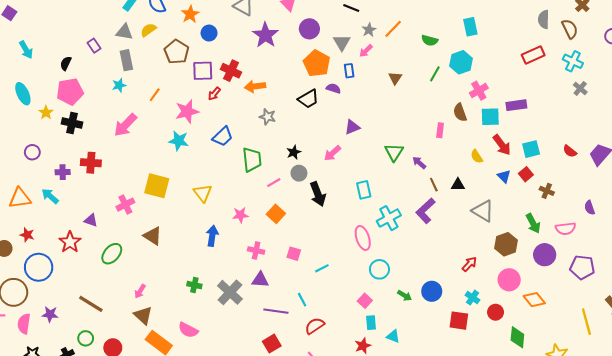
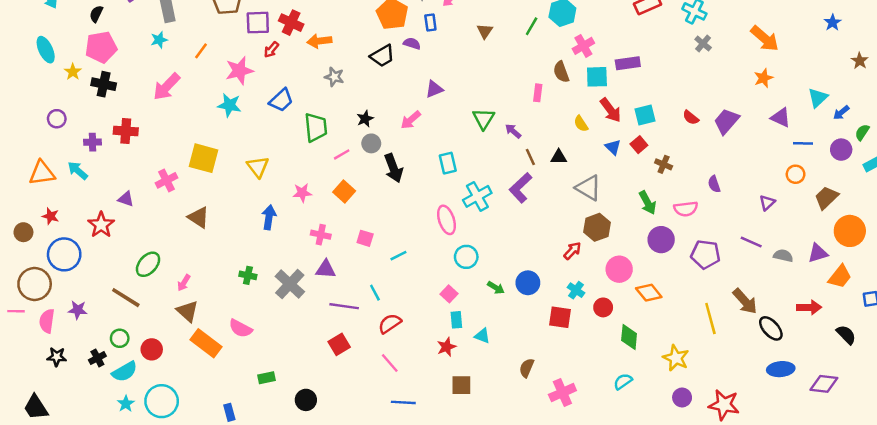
brown hexagon: (506, 244) -> (597, 227), moved
green ellipse: (112, 254) -> (148, 264), moved

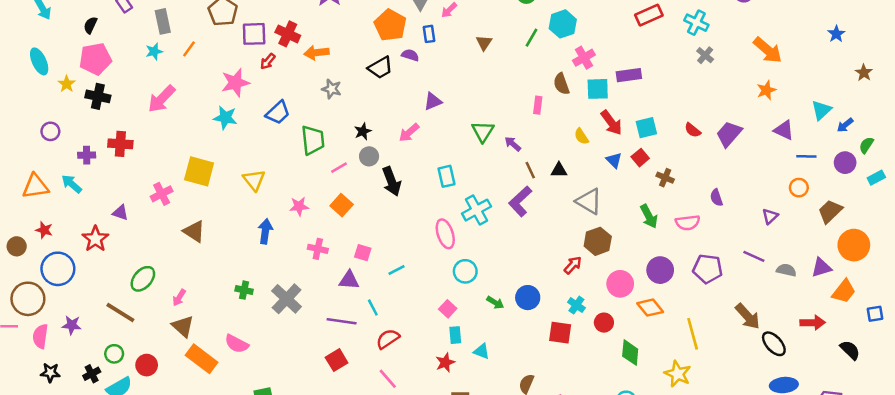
orange line: (201, 51) -> (189, 49), moved
purple circle: (661, 240) -> (660, 270), moved
purple triangle: (326, 269) -> (349, 280), moved
yellow line: (710, 319) -> (693, 334), moved

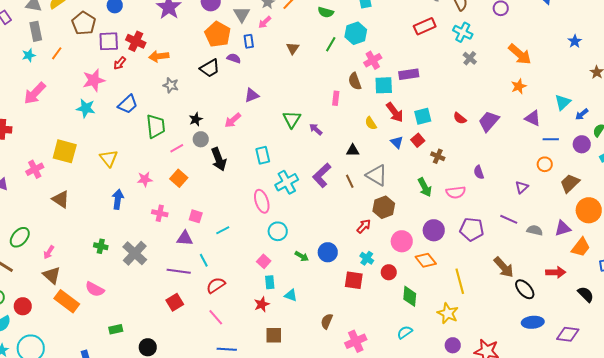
brown line: (530, 170) -> (350, 181), moved

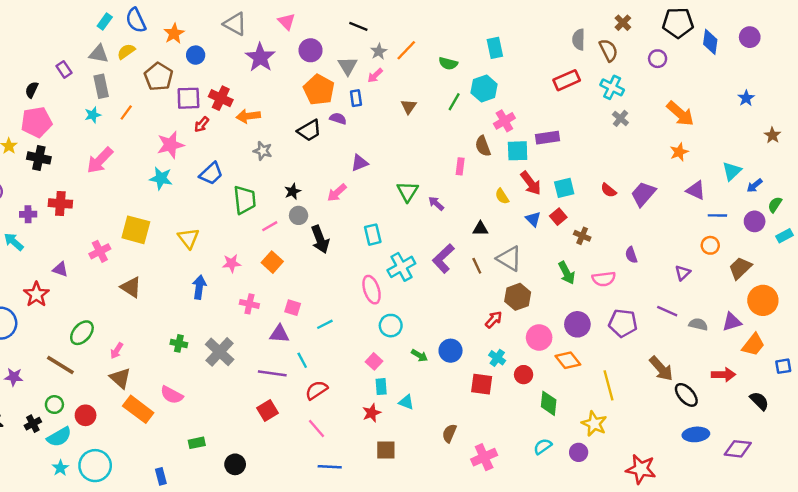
purple circle: (453, 345) -> (579, 452), moved

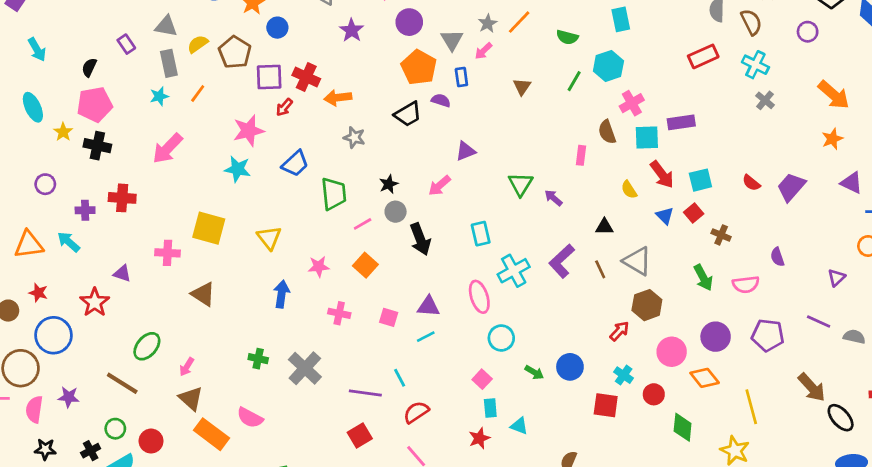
yellow semicircle: (126, 51) -> (198, 44), moved
purple star: (260, 57) -> (352, 30), size x0.7
pink cross: (100, 251) -> (168, 253), turned 30
purple triangle: (279, 334) -> (428, 306), moved

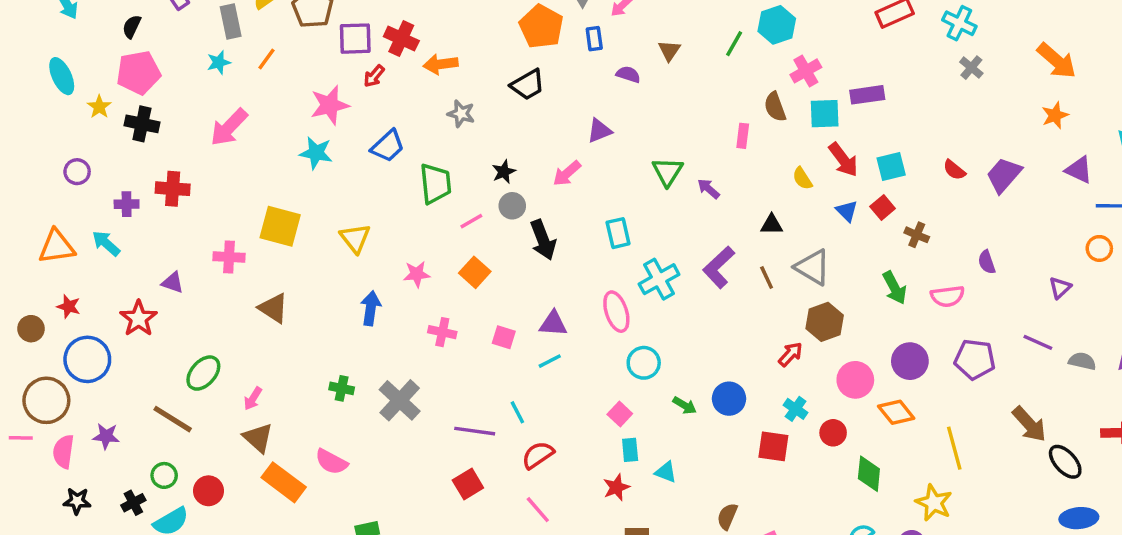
purple semicircle: (441, 100) -> (628, 74), moved

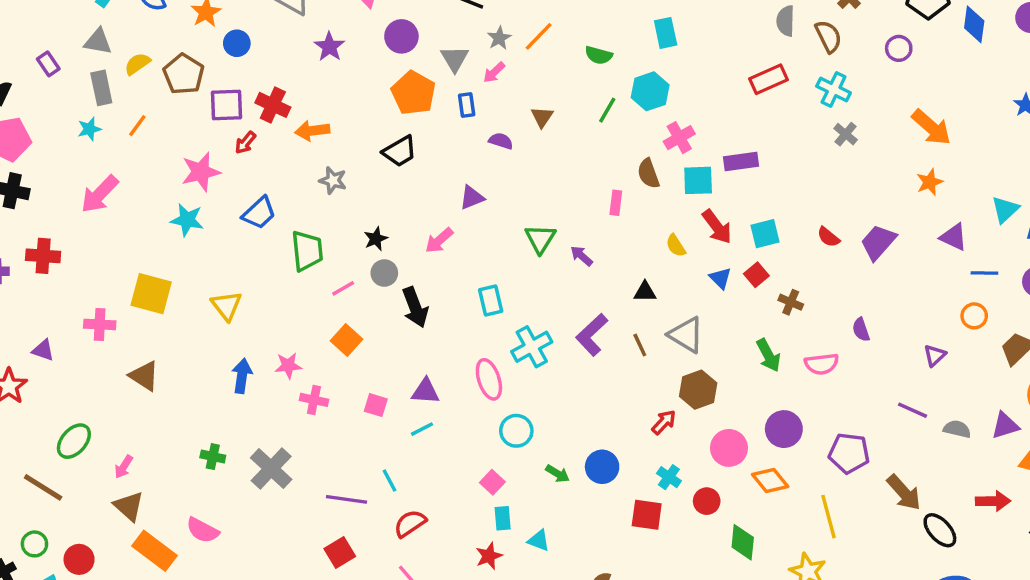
pink star: (417, 274) -> (288, 366), moved
purple pentagon: (975, 359) -> (849, 453), moved

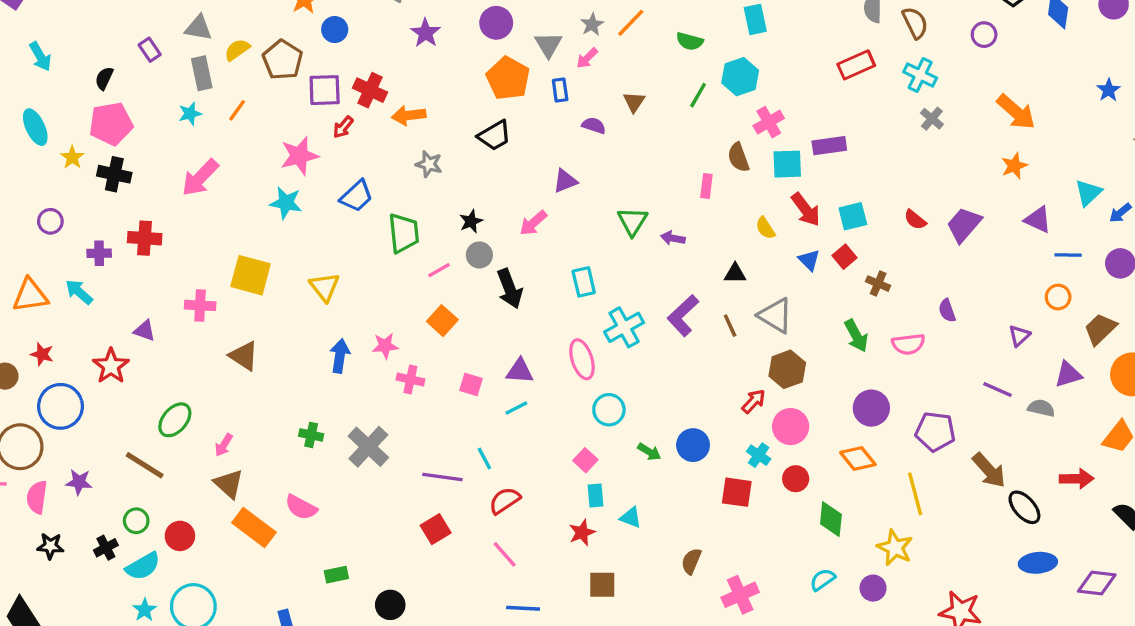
purple arrow: (581, 256) -> (673, 238), turned -30
purple triangle: (1005, 426) -> (1068, 374), moved
pink circle: (729, 448) -> (791, 427), moved

